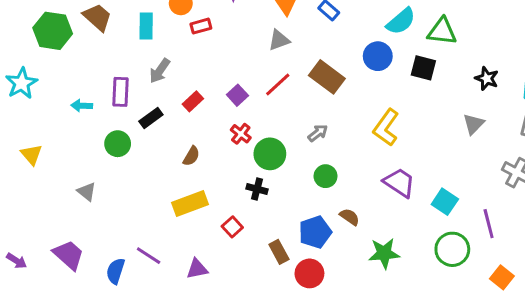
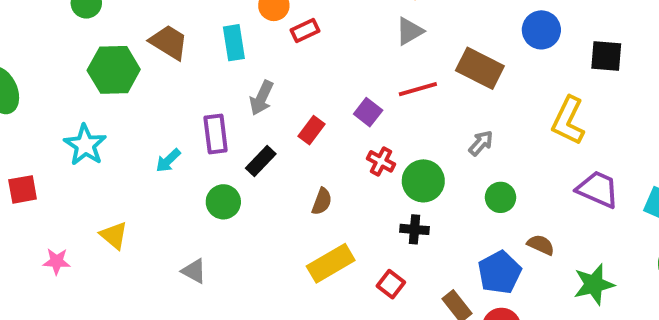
black square: (423, 68) -> (606, 56), moved
red line: (278, 84) -> (418, 89), turned 36
cyan arrow: (82, 106) -> (168, 161), turned -36

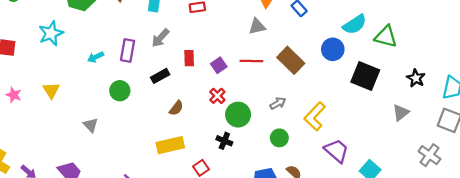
black square: (606, 56) -> (365, 76), size x1.4
yellow L-shape: (568, 121) -> (315, 116), moved
red rectangle: (312, 130) -> (189, 58), moved, turned -56
black rectangle: (261, 161) -> (160, 76), moved

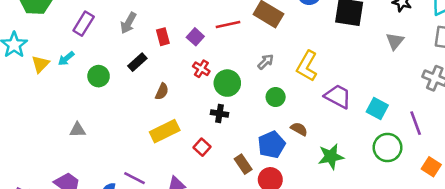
purple rectangle: (128, 50) -> (84, 24), moved, turned 35
yellow triangle: (51, 90) -> (40, 64), moved, turned 30
green circle: (120, 91) -> (99, 76), moved
gray triangle: (91, 125) -> (77, 130), turned -35

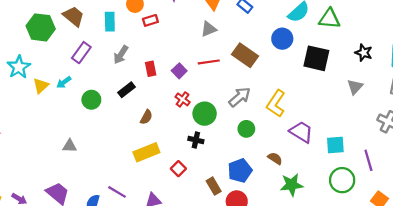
gray arrow: (266, 62) -> (240, 97), size x1.5
cyan square: (377, 108) -> (335, 145), turned -36
brown semicircle: (299, 129) -> (275, 158), moved

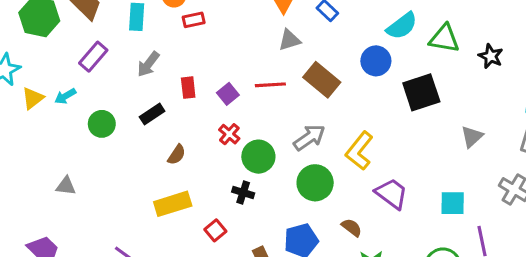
gray triangle: (209, 29) -> (289, 40), moved
black star: (364, 53) -> (491, 56), moved
black square: (316, 58) -> (421, 92), turned -36
green circle: (246, 129) -> (315, 183), size x1.5
cyan square: (335, 145) -> (453, 203), moved

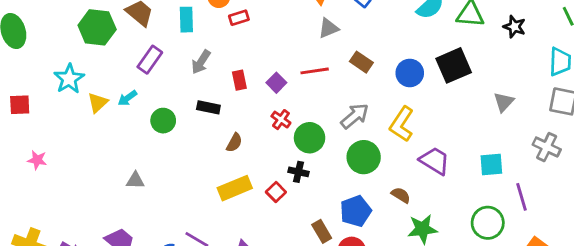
blue circle: (376, 61) -> (410, 73), moved
brown rectangle: (322, 80) -> (361, 62), size x0.7
black rectangle: (152, 114) -> (208, 107), turned 50
red square: (215, 230) -> (276, 192), moved

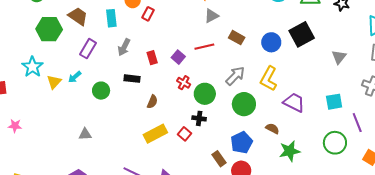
red rectangle: (239, 18) -> (148, 14), turned -40

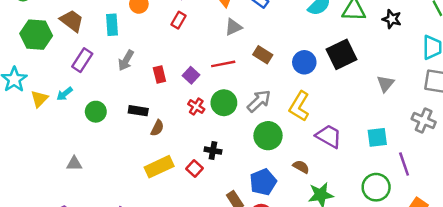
red rectangle: (148, 14) -> (178, 20), moved
black rectangle: (132, 79) -> (138, 111), moved
green circle: (205, 94) -> (224, 103), moved

